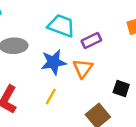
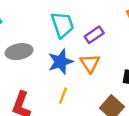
cyan trapezoid: (61, 26) -> (63, 25), turned 60

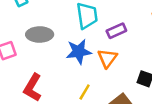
yellow line: (63, 96) -> (85, 92), moved

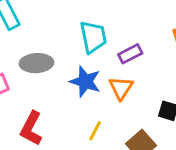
blue star: (79, 52) -> (85, 82), turned 30

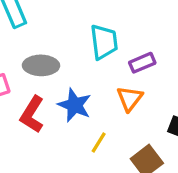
blue star: (85, 82) -> (75, 105), moved
red L-shape: (31, 128) -> (32, 114), moved

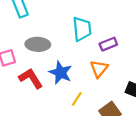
red L-shape: (32, 114) -> (31, 78), turned 115

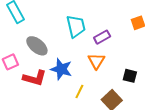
gray ellipse: (38, 44) -> (37, 46), turned 45
red L-shape: (31, 78) -> (35, 78), turned 145

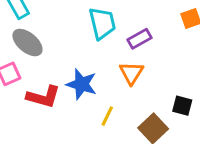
gray ellipse: (37, 46) -> (27, 43), moved
black square: (130, 76) -> (182, 106), moved

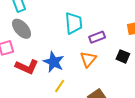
black square: (182, 106) -> (123, 56), moved
yellow line: (107, 116) -> (60, 86), moved

